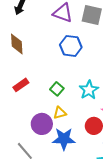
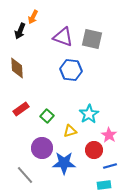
green square: (57, 89) -> (47, 116), moved
yellow triangle: (60, 113) -> (70, 131), moved

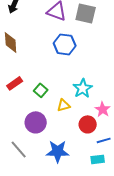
blue star: (64, 163) -> (58, 151), moved

